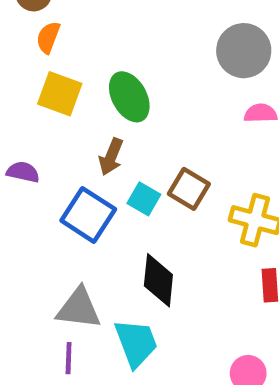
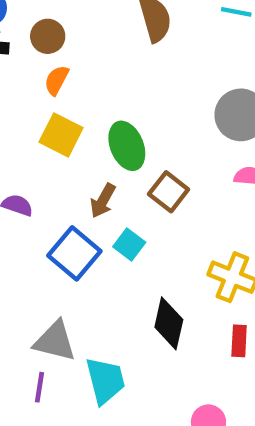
brown square: (189, 189) -> (169, 192), moved
black diamond: (158, 280) -> (169, 323), moved

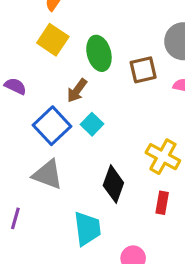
brown square: (169, 192) -> (143, 70), moved, turned 32
gray triangle: (55, 341) -> (48, 175), moved
cyan trapezoid: (105, 381) -> (87, 229), moved

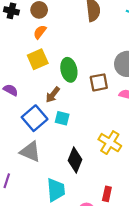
yellow square: (53, 40) -> (38, 59), turned 30
cyan square: (92, 124) -> (62, 118), turned -32
red rectangle: (162, 203) -> (107, 194), moved

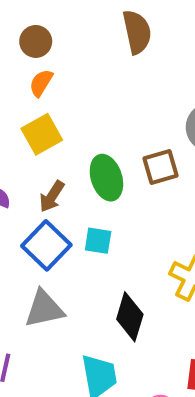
green ellipse: (69, 70) -> (106, 178), moved
brown arrow: (53, 95) -> (52, 196), moved
gray triangle: (30, 152) -> (44, 309), turned -30

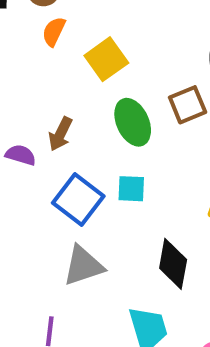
yellow square: (42, 134) -> (106, 59), moved
brown arrow: (52, 196) -> (60, 134), moved

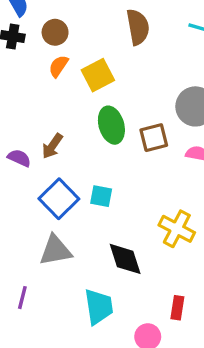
yellow square: (106, 59) -> (98, 75), moved
green ellipse: (133, 122) -> (111, 125), moved
black diamond: (173, 264) -> (125, 259), turned -36

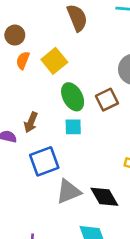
cyan square: (101, 196) -> (73, 127), moved
blue square: (59, 199) -> (44, 161), turned 36
gray triangle: (55, 250) -> (68, 191), moved

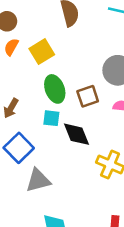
blue square: (44, 161) -> (19, 148), turned -32
black diamond: (104, 197) -> (76, 134), moved

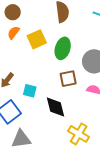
green ellipse: (55, 89) -> (63, 48), moved, turned 30
cyan square: (51, 118) -> (30, 91), moved

